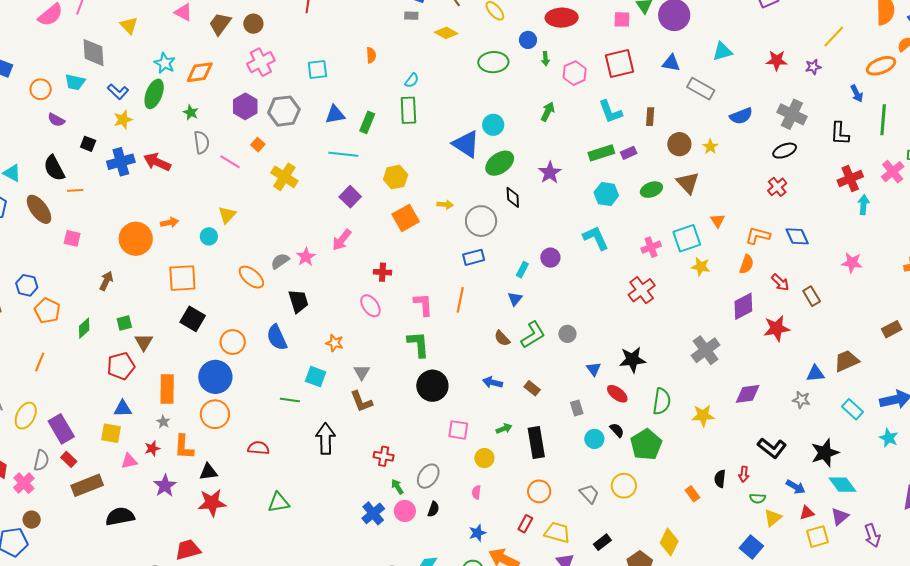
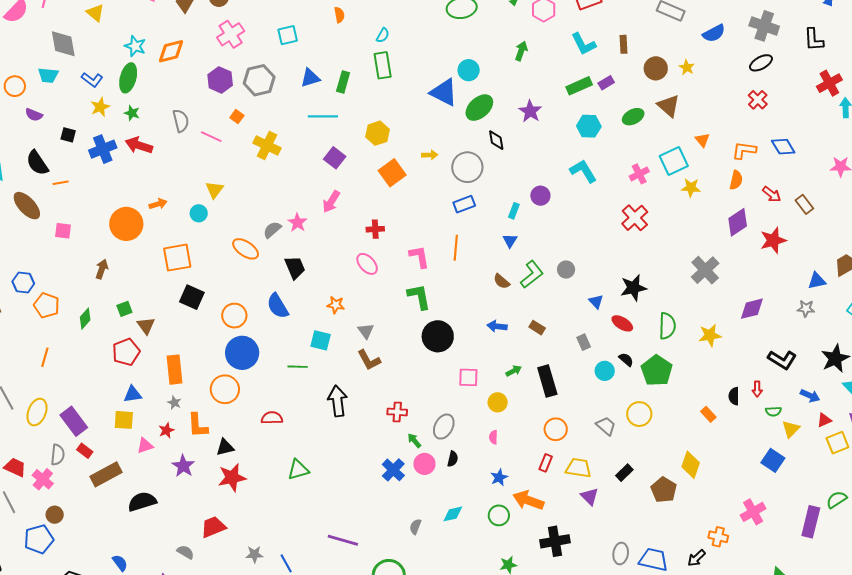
green star: (191, 112) -> (132, 113), moved
blue circle: (215, 377) -> (242, 353), moved

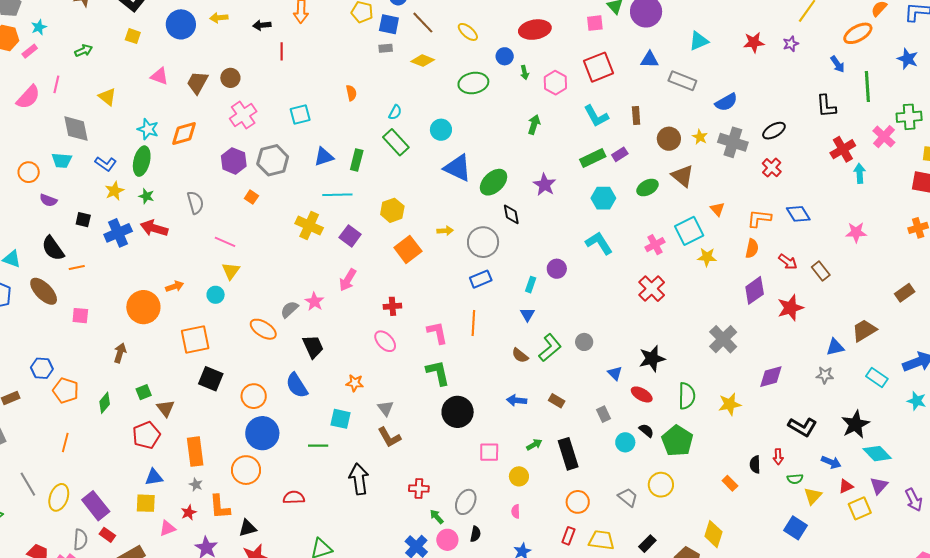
gray cross: (764, 26) -> (733, 142), moved
green rectangle: (383, 65) -> (396, 142), turned -32
cyan circle: (469, 70) -> (441, 130), moved
pink line: (211, 137) -> (225, 242), moved
yellow cross: (267, 146) -> (309, 226), moved

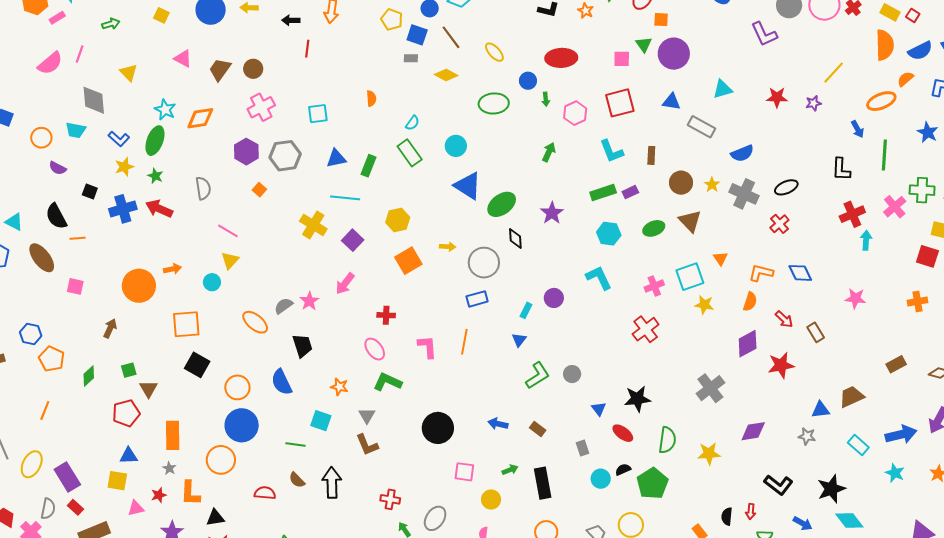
brown semicircle: (520, 355) -> (297, 480), moved
green L-shape: (438, 373) -> (387, 382), moved, turned -60
black semicircle: (646, 431) -> (623, 469), turned -70

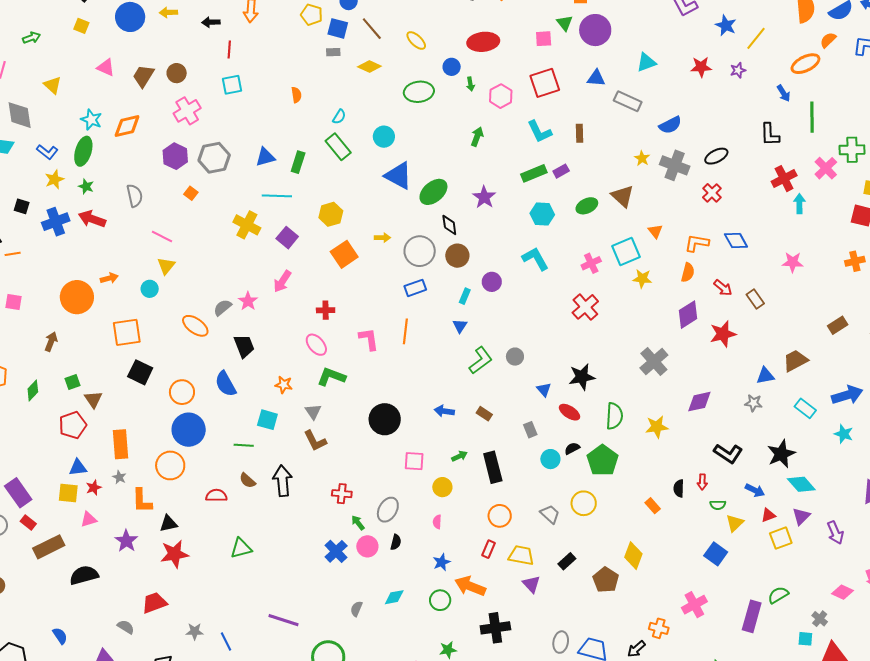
cyan square: (318, 114) -> (232, 85), moved
blue star: (928, 132) -> (726, 25), moved
brown circle: (681, 183) -> (457, 256), moved
red star: (159, 495) -> (94, 488), moved

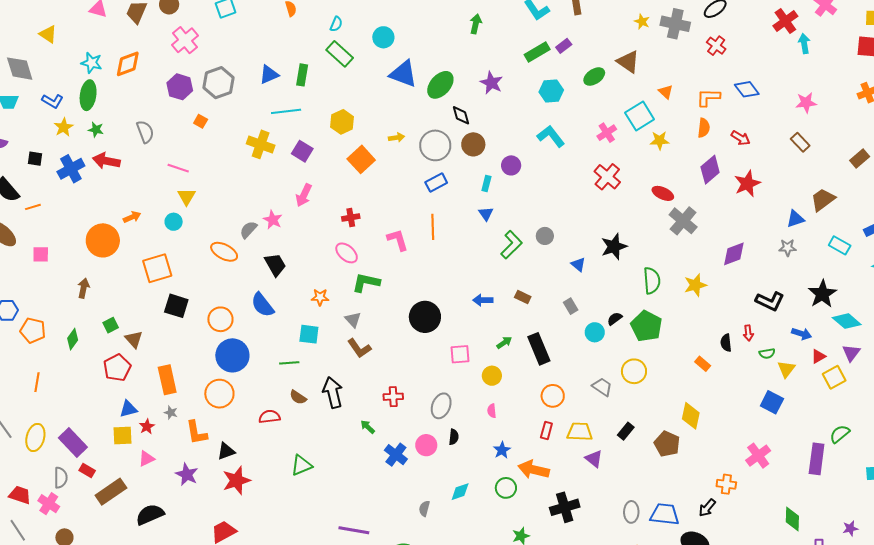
brown rectangle: (755, 299) -> (800, 142), moved
red ellipse: (570, 412) -> (663, 193), moved
green arrow: (358, 523) -> (368, 427), moved

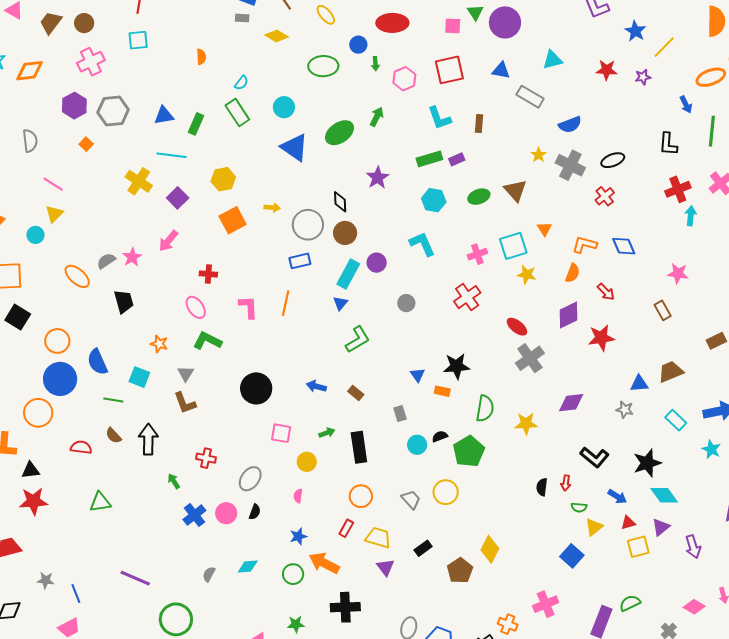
green ellipse: (440, 85) -> (340, 133), moved
cyan rectangle: (486, 183) -> (348, 274), size x1.8
gray circle: (545, 236) -> (406, 303), moved
blue semicircle: (262, 305) -> (97, 362), moved
orange rectangle: (703, 364) -> (442, 391), moved, turned -42

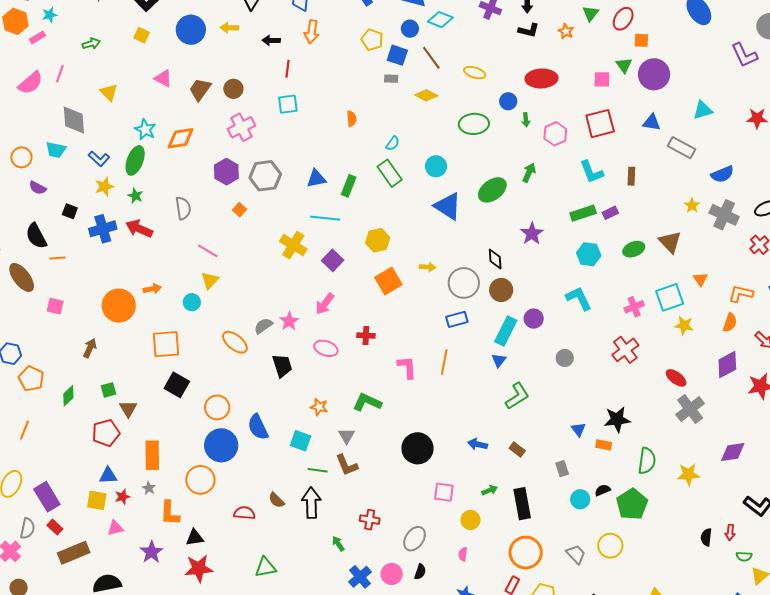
yellow ellipse: (326, 15) -> (475, 73), turned -30
pink ellipse: (196, 307) -> (326, 348), moved, turned -35
green line: (113, 400) -> (318, 470), moved
orange circle: (361, 496) -> (526, 553), size x1.4

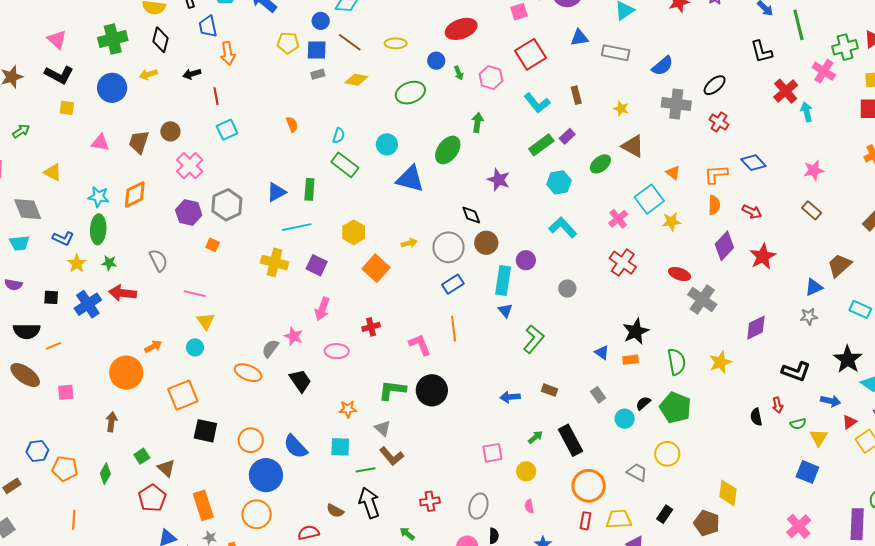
yellow star: (692, 205) -> (621, 109), moved
black semicircle: (36, 236) -> (27, 331), turned -44
black circle: (417, 448) -> (432, 390), moved

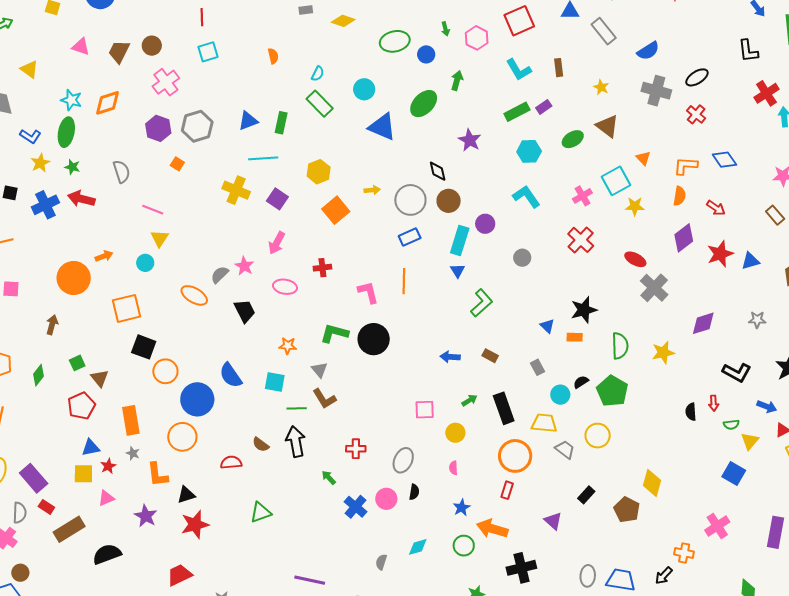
gray rectangle: (616, 53) -> (604, 31), turned 32
blue circle: (436, 61) -> (426, 54), moved
blue triangle: (814, 287) -> (750, 261), moved
orange circle: (251, 440) -> (165, 371), moved
yellow trapezoid: (619, 519) -> (544, 423), moved

